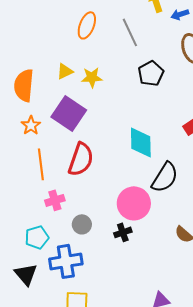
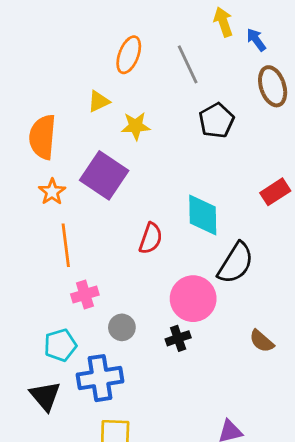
blue arrow: (180, 14) -> (256, 40), turned 72
yellow triangle: (65, 71) -> (99, 101), moved
red semicircle: (81, 159) -> (151, 238), moved, size x0.7

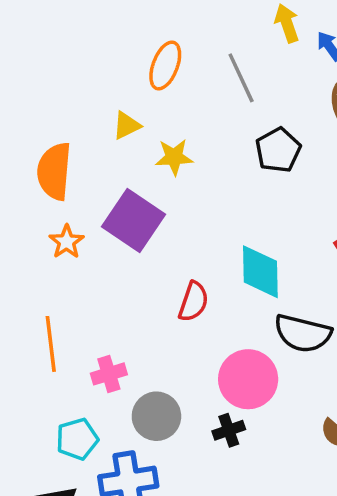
orange line: (66, 245) -> (51, 344), moved
black semicircle: (236, 263) -> (303, 333), turned 72
gray circle: (122, 327) -> (156, 416), size x1.4

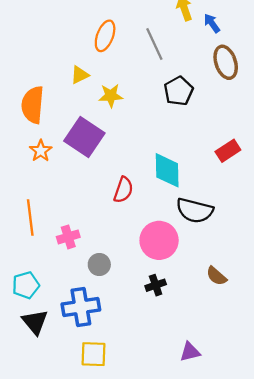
gray circle: (156, 416) -> (99, 265), size x0.7
black cross: (229, 430) -> (156, 285), moved
cyan pentagon: (77, 439) -> (26, 285), moved

